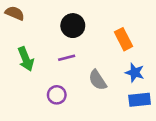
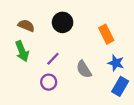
brown semicircle: (15, 13) -> (26, 26), moved
purple line: (67, 58) -> (53, 59), moved, turned -32
blue rectangle: (140, 100) -> (120, 86), turned -54

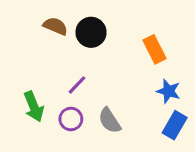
brown semicircle: (26, 26) -> (55, 26), moved
green arrow: (22, 51) -> (34, 107), moved
gray semicircle: (84, 69) -> (110, 121), moved

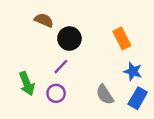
black circle: (91, 32) -> (69, 39), moved
gray semicircle: (110, 121) -> (105, 95), moved

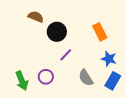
purple line: (61, 67) -> (66, 55), moved
green arrow: (27, 84) -> (22, 81), moved

